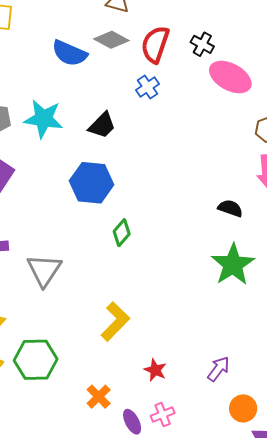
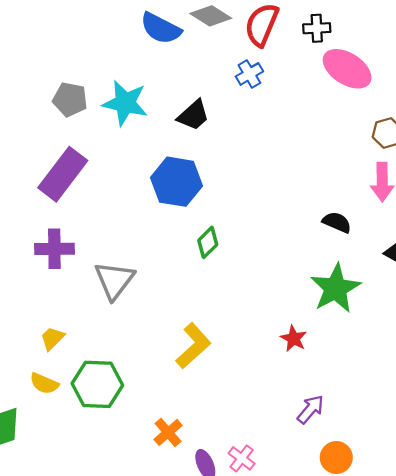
black cross: (202, 44) -> (317, 28), turned -35
red star: (155, 370) -> (294, 339), moved
pink cross: (163, 415) -> (242, 458), turned -35

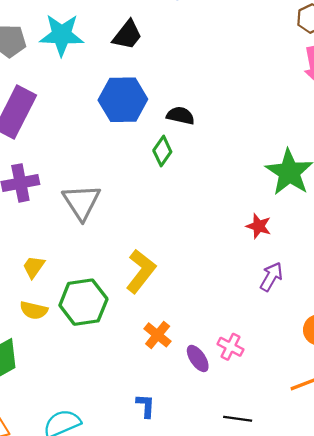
black semicircle: (337, 222) -> (181, 116), moved
yellow L-shape: (193, 346) -> (141, 271), moved
purple arrow: (311, 409) -> (271, 277), moved

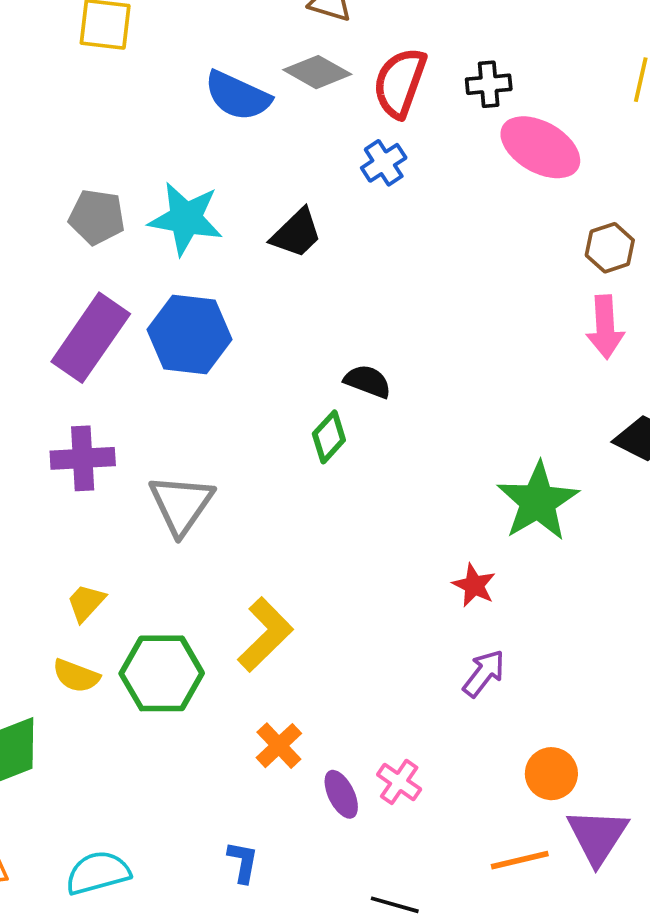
blue hexagon: (123, 100) -> (189, 334), moved

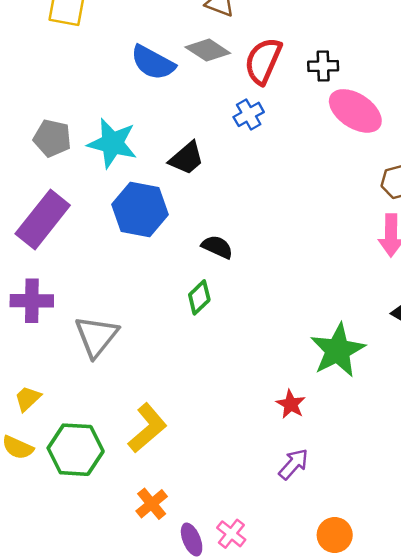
blue hexagon: (189, 334) -> (140, 209), moved
black semicircle: (368, 381) -> (217, 247), moved

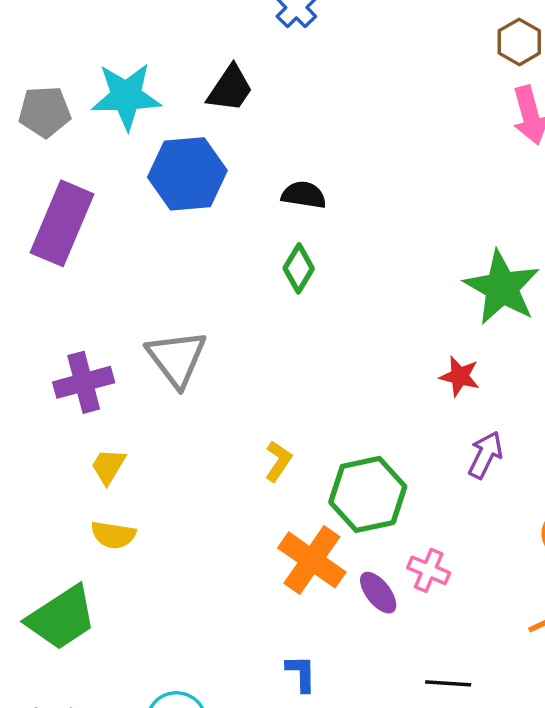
purple cross: (32, 301) -> (84, 382), moved
yellow L-shape: (147, 428) -> (278, 461), size x0.6
green hexagon: (76, 450) -> (368, 494), moved
orange cross: (152, 504) -> (312, 560), size x1.5

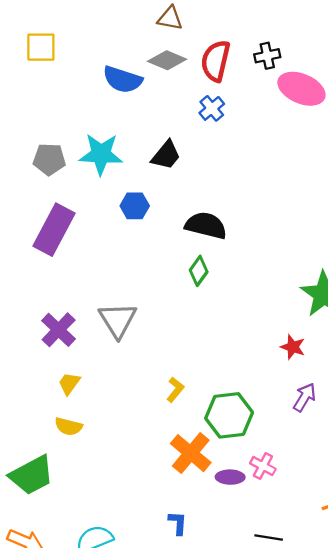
blue hexagon: (187, 174) -> (135, 206), size x0.6
black semicircle: (304, 195) -> (206, 225), size x1.5
purple cross: (84, 382) -> (59, 330), turned -36
purple ellipse: (378, 593) -> (230, 477), turned -56

